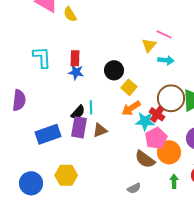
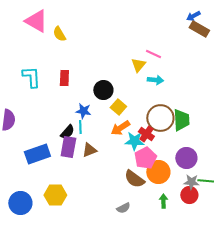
blue star: (76, 72) -> (83, 111), moved

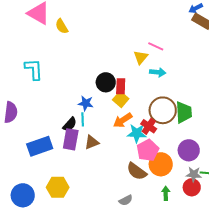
red rectangle: (64, 78) -> (121, 86), moved

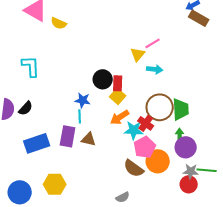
yellow semicircle: (62, 26) -> (59, 23), turned -35
pink line: (156, 46) -> (153, 43), turned -56
black semicircle: (70, 124) -> (26, 108), moved
brown triangle: (92, 142) -> (89, 139), turned 35
green arrow: (166, 193) -> (180, 135), moved

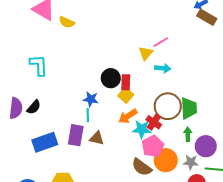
purple circle: (186, 147) -> (206, 146), moved
gray star: (191, 171) -> (191, 162), moved

